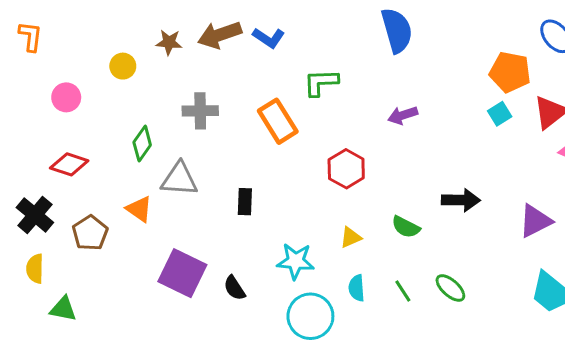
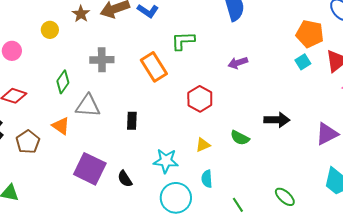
brown star: (169, 42) -> (81, 14), turned 30
green ellipse: (450, 288) -> (285, 197), moved
green line: (403, 291) -> (238, 205), moved

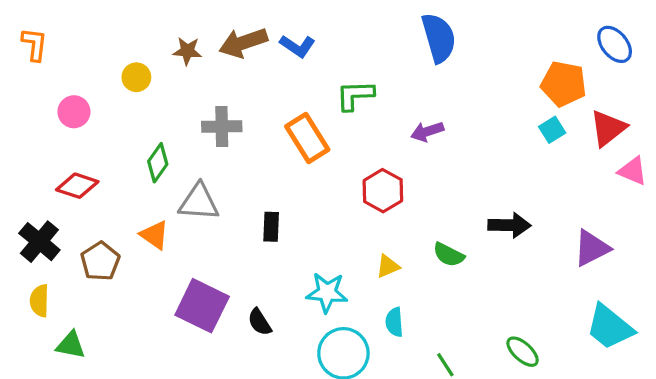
brown star: (81, 14) -> (187, 51), turned -30
purple arrow: (238, 63) -> (427, 131), moved

